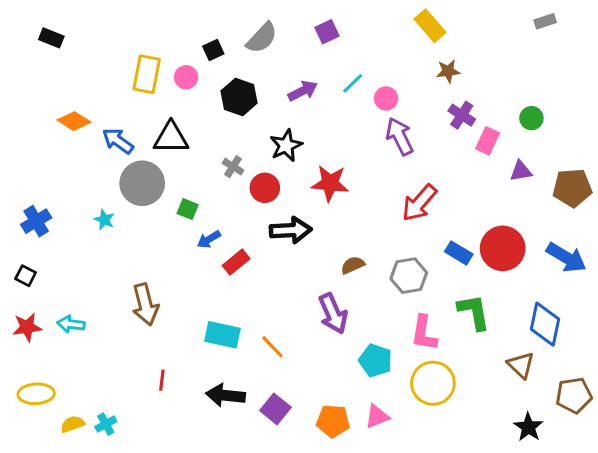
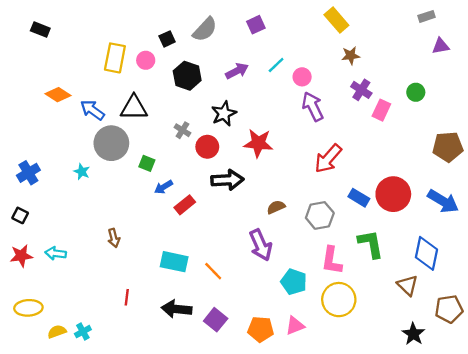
purple triangle: (521, 171) -> (441, 46), moved
brown arrow: (145, 304) -> (114, 238), size x0.6

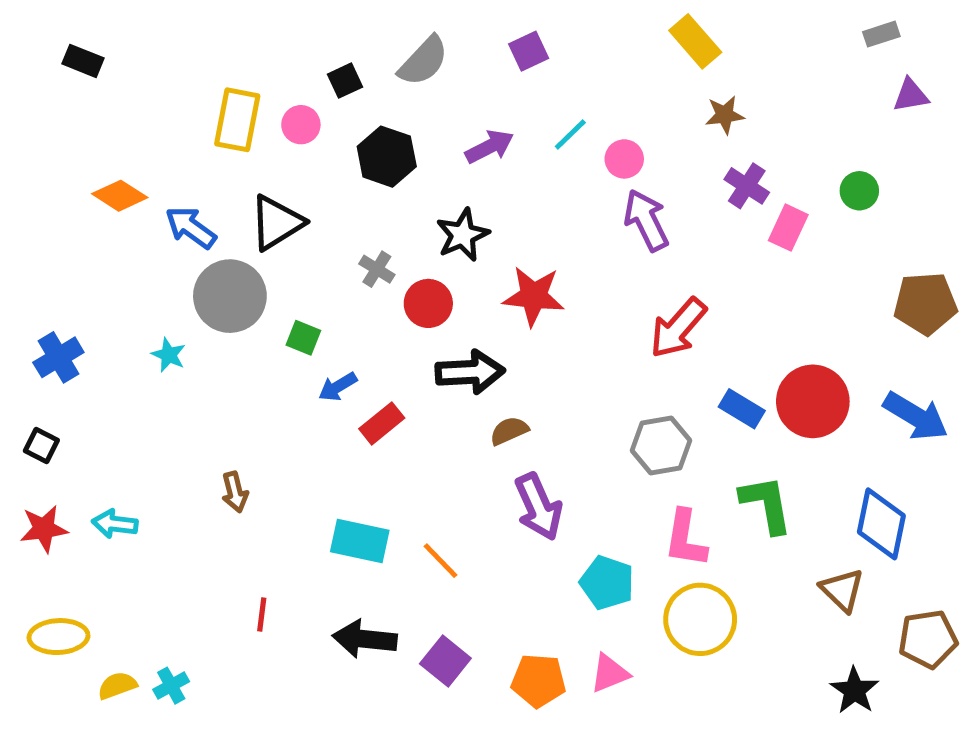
black triangle: (134, 108) -> (276, 223), turned -32
brown semicircle: (276, 207) -> (509, 431), moved

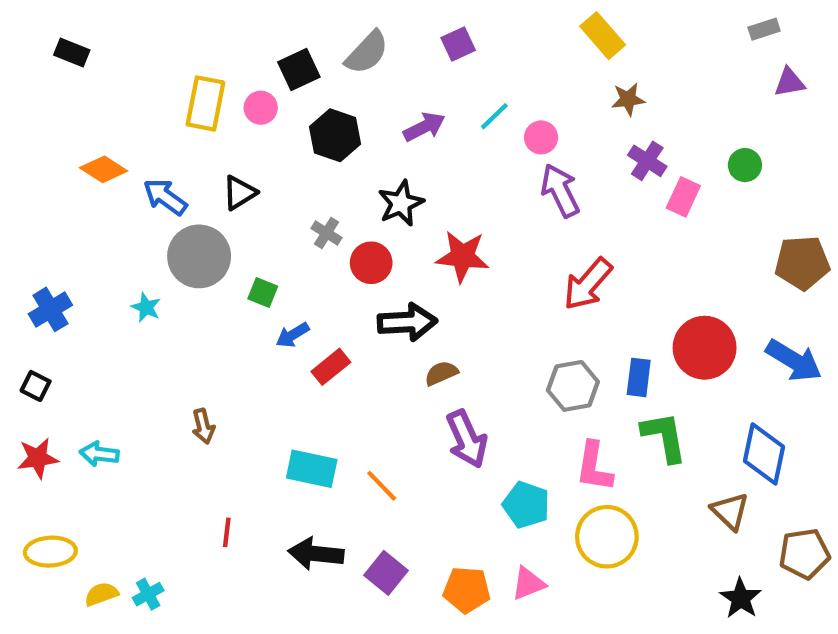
black square: (345, 81) -> (299, 69), size x1.4
black triangle: (276, 223) -> (239, 193), size x0.7
blue rectangle: (742, 409) -> (639, 377), moved, turned 66

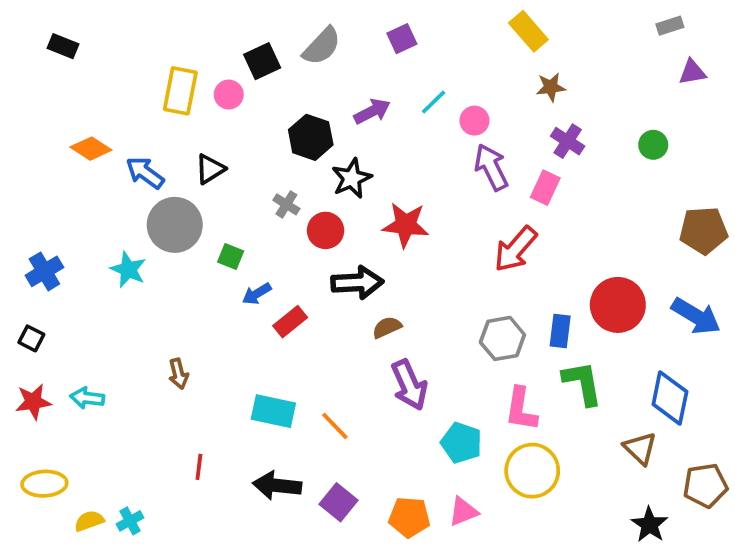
black hexagon: (335, 135) -> (311, 137), moved
pink rectangle: (683, 197) -> (545, 188), moved
cyan star: (146, 307) -> (128, 270), size x1.4

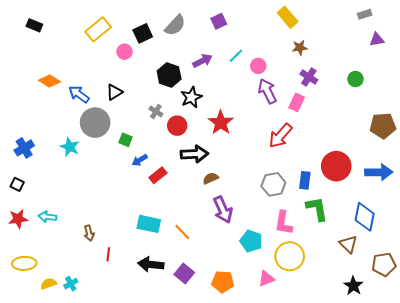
yellow rectangle: (180, 91) -> (98, 29), moved, turned 40
red star: (406, 225) -> (221, 123), turned 30
blue arrow: (696, 316) -> (379, 172), turned -32
brown arrow: (178, 374) -> (89, 233), moved
pink triangle: (463, 512) -> (266, 279), moved

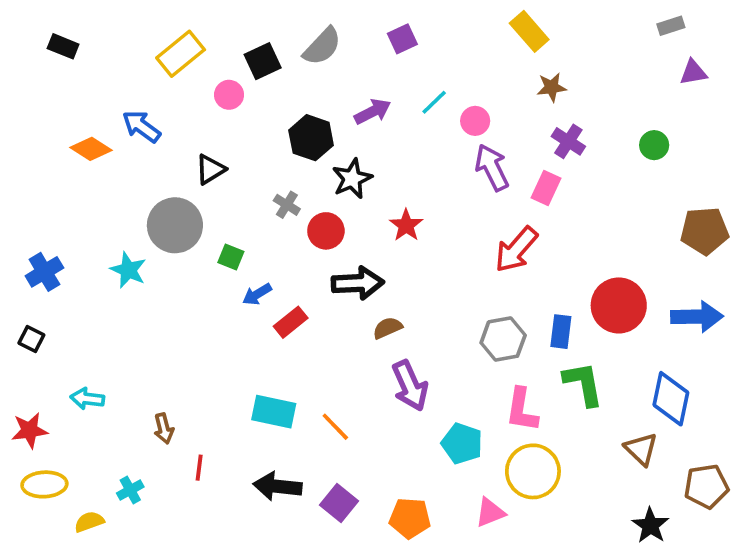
blue arrow: (79, 94) -> (141, 126), moved
red star: (221, 123) -> (406, 225), size x0.7
red star: (18, 219) -> (30, 430), moved
cyan cross: (71, 284) -> (130, 490), moved

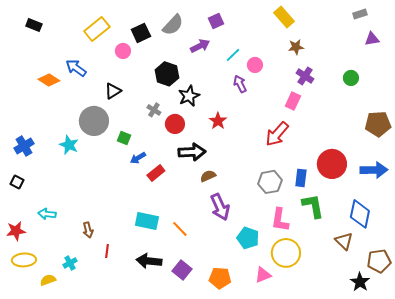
purple arrow: (373, 112) -> (200, 46), moved
purple arrow: (492, 167) -> (240, 84), moved, size x0.7
black star: (650, 525) -> (360, 282), moved

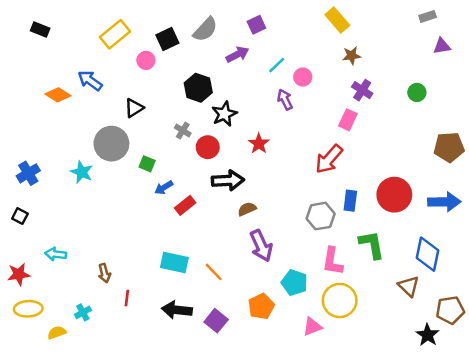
blue rectangle: (301, 178) -> (350, 201), moved
orange pentagon: (220, 278) -> (261, 306), moved, turned -30

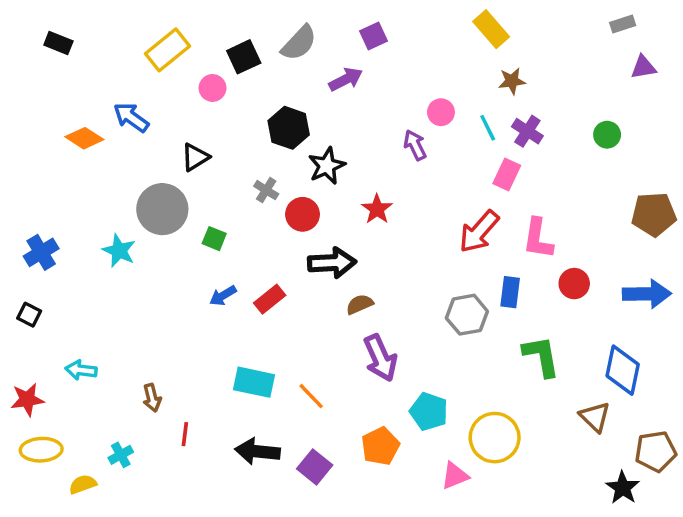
cyan line: (277, 65) -> (488, 128), moved, turned -72
blue arrow: (164, 188) -> (223, 296), moved
red circle: (394, 195) -> (574, 284), size x0.6
pink L-shape: (333, 261) -> (538, 239), moved

